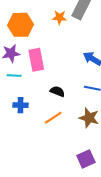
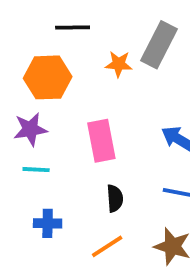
pink rectangle: (36, 60) -> (101, 141), moved
black semicircle: (57, 91) -> (115, 198), turned 64

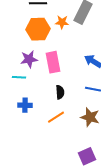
orange hexagon: (48, 77) -> (38, 29), moved
purple star: (30, 129) -> (29, 59), moved

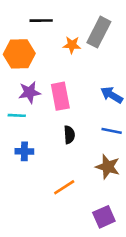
orange hexagon: (38, 29) -> (19, 54), moved
orange line: (56, 117) -> (64, 187), moved

